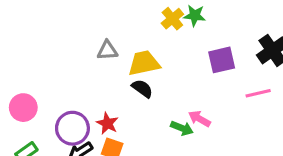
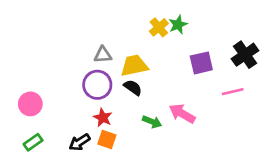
green star: (195, 16) -> (178, 25), turned -30
pink arrow: (199, 119) -> (182, 114), size x1.4
purple circle: (72, 128) -> (97, 85), moved
green arrow: (182, 128) -> (152, 122), moved

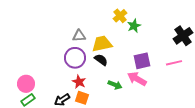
green star: (178, 25) -> (134, 26), moved
purple square: (201, 63) -> (142, 61), moved
pink circle: (30, 104) -> (26, 84), moved

